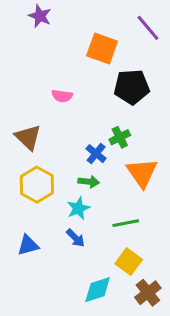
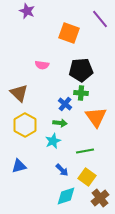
black pentagon: (132, 87) -> (81, 70), moved
green cross: (120, 137) -> (81, 93), turned 32
blue arrow: (75, 238) -> (62, 170), moved

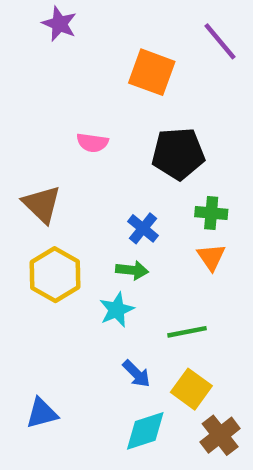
green cross: (81, 93) -> (211, 213), moved
orange triangle: (96, 117) -> (211, 257), size x0.6
blue triangle: (19, 166) -> (42, 413), moved

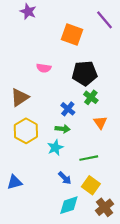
brown triangle: (42, 204) -> (20, 97), turned 42
green cross: (211, 213) -> (91, 97), moved, turned 32
blue triangle: (42, 413) -> (14, 182), moved

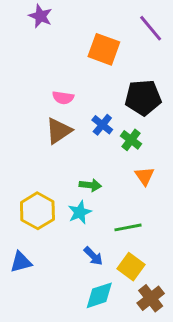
black pentagon: (85, 73) -> (143, 98), moved
brown triangle: (20, 97) -> (59, 131), moved
blue cross: (68, 109) -> (102, 125), moved
yellow hexagon: (26, 131) -> (37, 211), moved

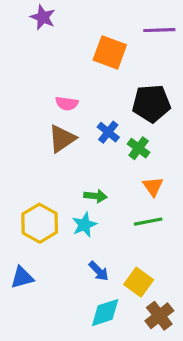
purple line: (151, 28) -> (159, 30), turned -52
green line: (128, 227) -> (148, 222), moved

